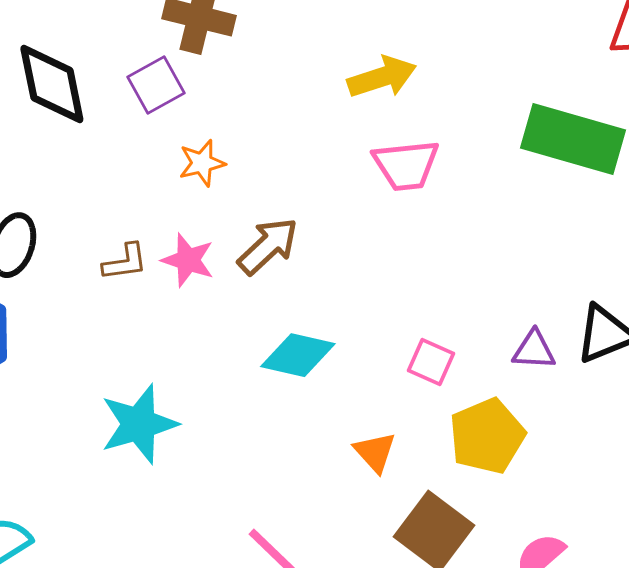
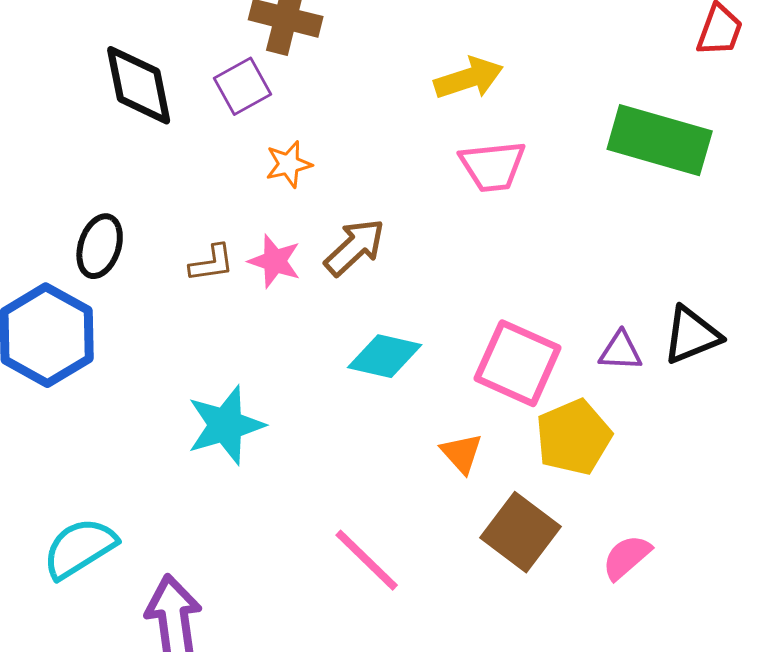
pink square: (431, 362) -> (518, 363), size x1.8

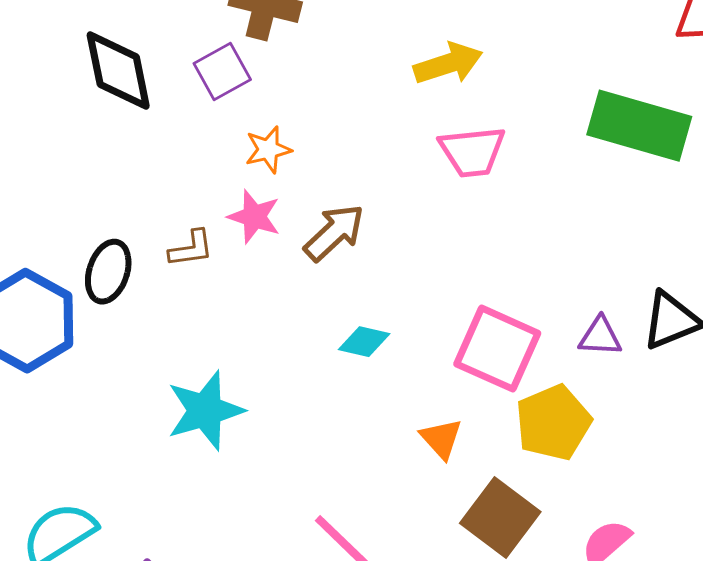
black ellipse: (100, 246) -> (108, 272), moved
pink star: (275, 261) -> (254, 217), moved
cyan diamond: (385, 356) -> (364, 342), size x0.7

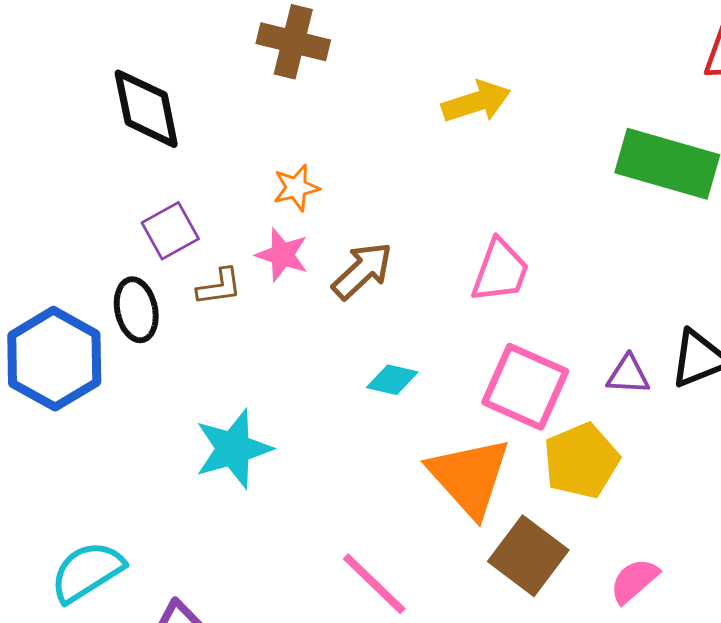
purple square: (222, 72) -> (170, 231), moved
pink trapezoid: (472, 152) -> (500, 271), moved, turned -64
black ellipse: (108, 272) -> (136, 310), turned -30
orange triangle: (441, 439) -> (469, 477), size x2.0

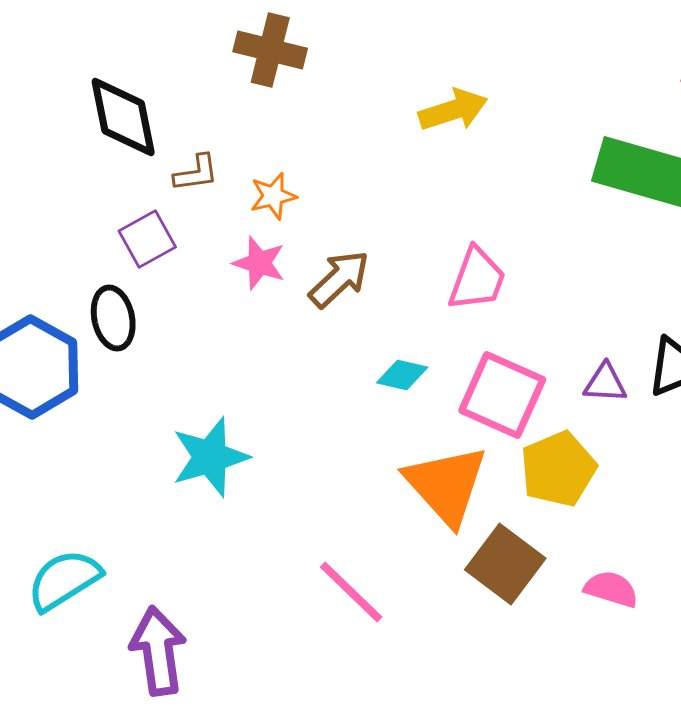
brown L-shape: (219, 287) -> (196, 173), moved
cyan diamond: (392, 380) -> (402, 375), moved
pink semicircle: (634, 581) -> (611, 589), turned 58

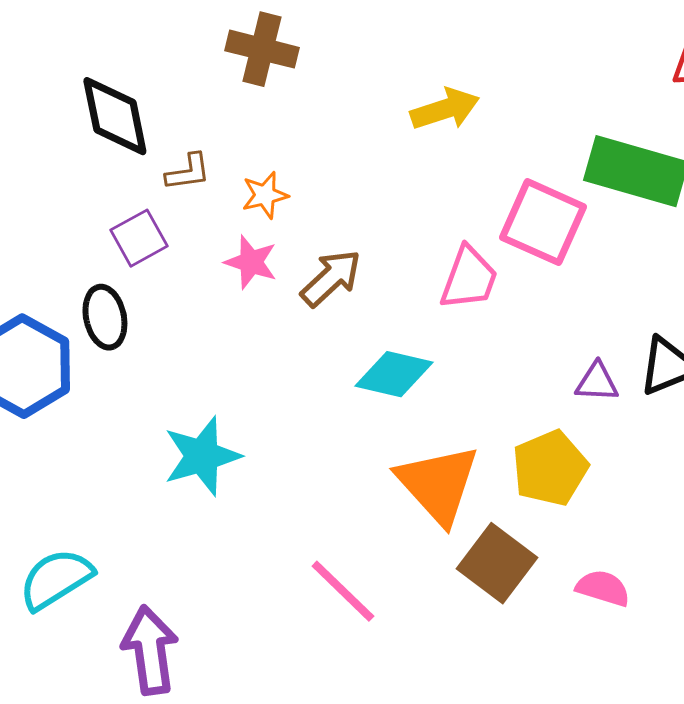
cyan diamond: (402, 375) -> (394, 374), size x1.5
pink square: (502, 395) -> (543, 222), moved

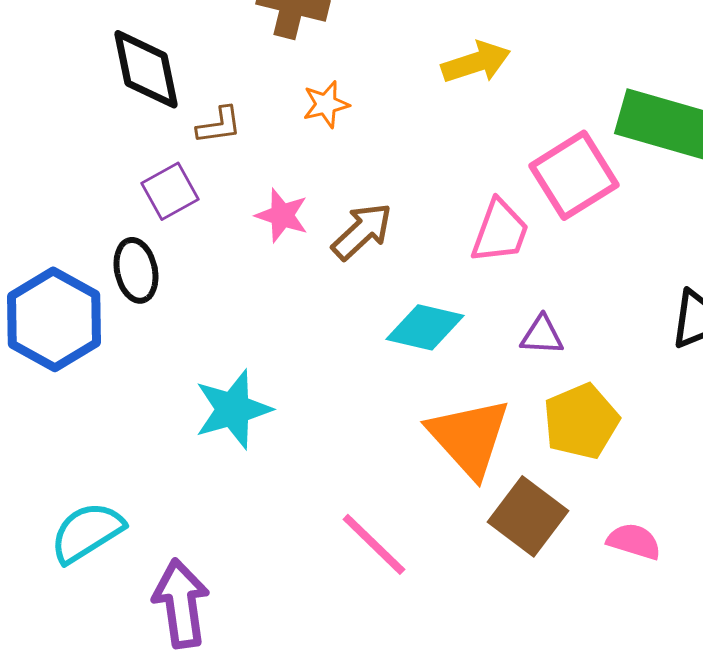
orange star: (265, 195) -> (326, 104), moved
pink square: (543, 222) -> (574, 175), turned 34
purple triangle: (597, 382) -> (542, 335), moved

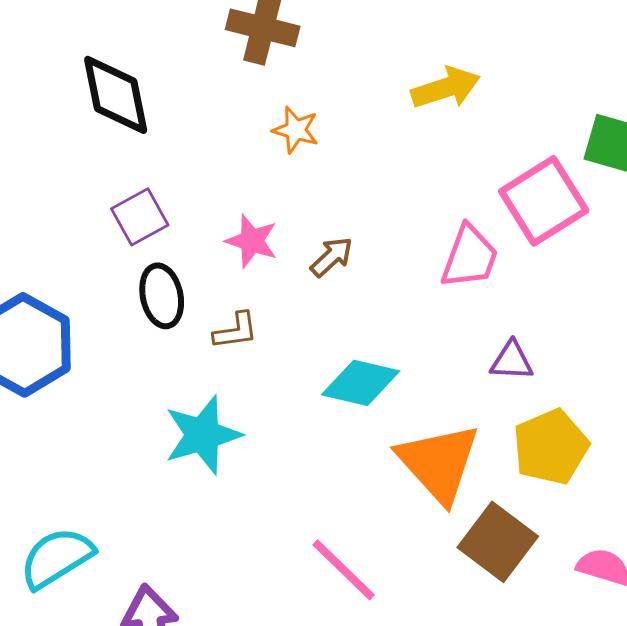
orange star: (326, 104) -> (296, 130), turned 30
brown L-shape: (219, 125) -> (236, 331), moved
brown arrow: (362, 231) -> (332, 257), size x0.7
black ellipse: (136, 270) -> (162, 296), moved
cyan diamond: (425, 327) -> (361, 383), moved

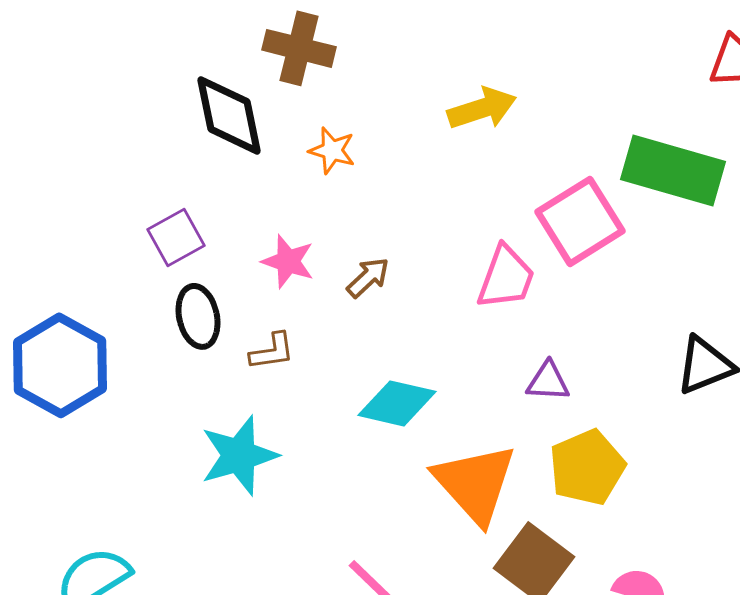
black diamond: (116, 95) -> (229, 115), moved

